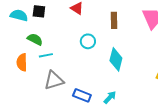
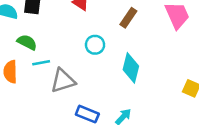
brown rectangle: (114, 20) -> (128, 18), turned 35
gray triangle: (54, 80) -> (63, 81), moved

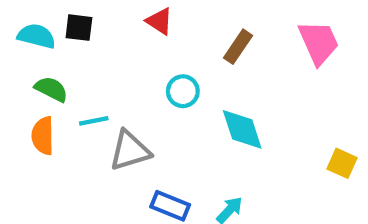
green semicircle: (27, 42) -> (51, 89), moved
cyan diamond: (131, 68) -> (242, 129), turned -32

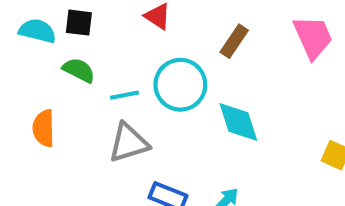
green semicircle: (51, 89) -> (79, 70), moved
cyan circle: (183, 91) -> (180, 85), size x1.6
cyan line: (94, 121) -> (124, 95), moved

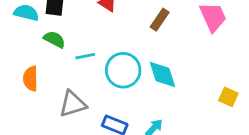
cyan circle: (180, 85) -> (123, 70), moved
gray triangle: (129, 143) -> (73, 104), moved

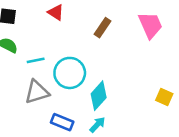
cyan diamond: (162, 74) -> (99, 96), moved, turned 60
gray triangle: (73, 104) -> (37, 92), moved

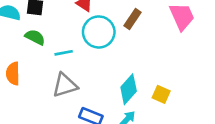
cyan circle: (70, 73) -> (99, 32), moved
yellow square: (164, 97) -> (161, 94), moved

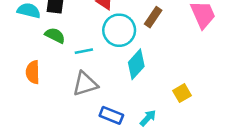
cyan diamond: (129, 89) -> (136, 64), moved
yellow square: (161, 94) -> (182, 93), turned 36

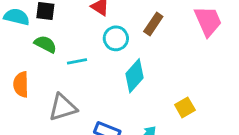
cyan circle: (119, 30) -> (116, 38), size x0.7
gray triangle: (85, 84) -> (63, 107), moved

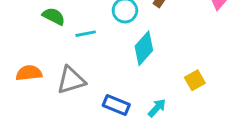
orange semicircle: (21, 84) -> (29, 73), moved, turned 85

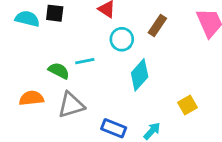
green semicircle: (54, 16) -> (59, 71), moved

